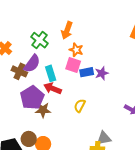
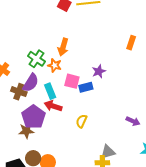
orange star: (76, 50) -> (55, 65), moved
purple star: (102, 73) -> (99, 71), moved
brown star: (43, 110) -> (26, 131), moved

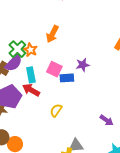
green cross: (36, 59) -> (17, 49), moved
orange star: (55, 65) -> (30, 50), moved

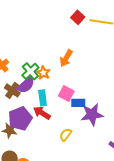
purple star: (83, 65) -> (92, 114), moved, size x1.6

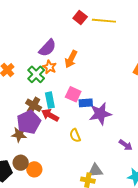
orange star: (43, 73) -> (50, 67), moved
purple semicircle: (26, 85) -> (47, 48), moved
brown cross: (12, 90) -> (34, 105), moved
yellow semicircle: (66, 135) -> (75, 135), turned -56

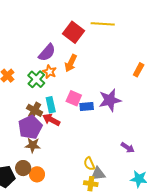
red square: (80, 18) -> (73, 32), moved, size x1.5
purple star: (100, 114) -> (110, 100), moved
brown star: (19, 135) -> (33, 145), moved
yellow semicircle: (75, 135) -> (89, 164), moved

